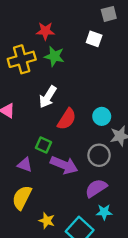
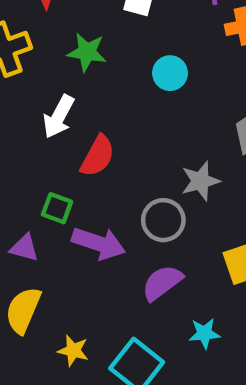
green star: (54, 56) -> (87, 52), moved
cyan circle: (102, 116) -> (170, 73), moved
cyan star: (104, 212) -> (204, 333), moved

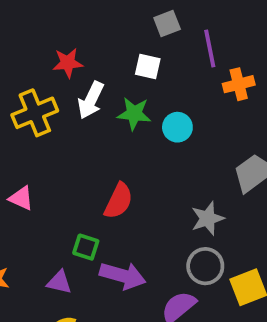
green star: (87, 52) -> (134, 114), moved
white arrow: (59, 117) -> (91, 100), moved
gray circle: (163, 220) -> (205, 266), moved

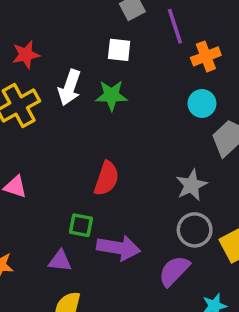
red star: (68, 63) -> (26, 55), moved
cyan circle: (177, 127) -> (202, 103), moved

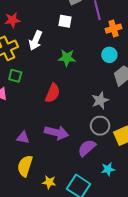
green star: (111, 95) -> (67, 58), moved
green square: (81, 225) -> (15, 76), moved

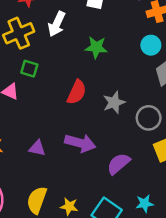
gray star: (100, 100) -> (114, 102), moved
gray circle: (100, 126) -> (149, 118), moved
yellow semicircle: (25, 166) -> (37, 200), moved
cyan star: (108, 169) -> (145, 204), moved

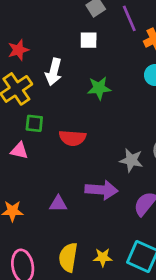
red semicircle: (77, 92) -> (73, 138), moved, turned 80
gray star: (114, 102) -> (131, 160), moved, turned -30

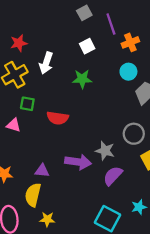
white square: (89, 40) -> (87, 46), moved, turned -32
gray star: (131, 160) -> (105, 151), moved
yellow semicircle: (68, 257) -> (33, 195), moved
yellow star: (103, 257) -> (47, 219), moved

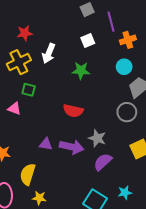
red semicircle: (58, 118) -> (73, 111), moved
gray circle: (134, 134) -> (127, 112), moved
purple triangle: (42, 171) -> (46, 144), moved

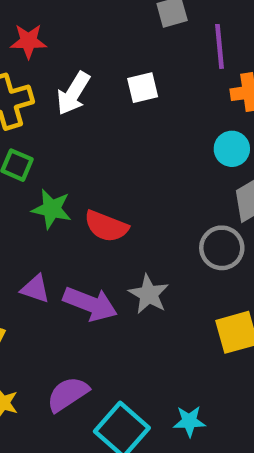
white square: (88, 40) -> (143, 88), moved
green star: (81, 70) -> (52, 209), moved
purple semicircle: (103, 162) -> (68, 394), moved

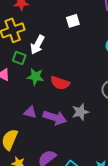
white arrow: (73, 93) -> (37, 45), moved
gray star: (149, 294) -> (80, 112), turned 30

